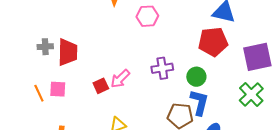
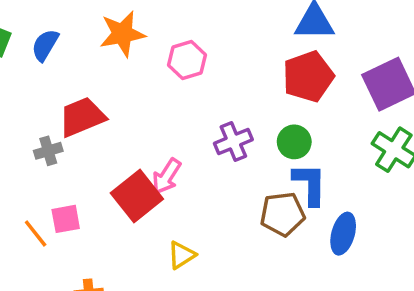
gray cross: (45, 47) -> (48, 151), moved
red trapezoid: (68, 52) -> (82, 117), moved, turned -100
red square: (101, 86) -> (137, 196), size x1.8

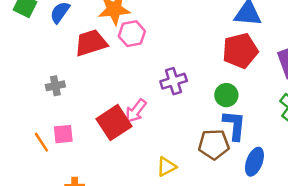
pink hexagon: (187, 60) -> (132, 34), moved
red trapezoid: (82, 117) -> (91, 43), moved
purple cross: (233, 141) -> (174, 81), moved
yellow triangle: (181, 255) -> (166, 167), moved

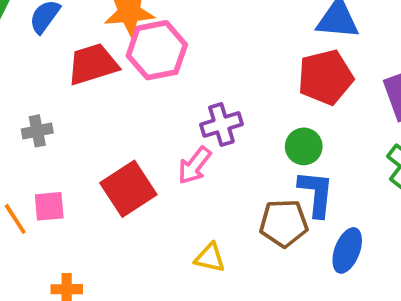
pink hexagon: (132, 34) -> (157, 50), size x1.4
pink arrow: (136, 111) -> (194, 165), moved
yellow triangle: (166, 167) -> (210, 258), turned 40

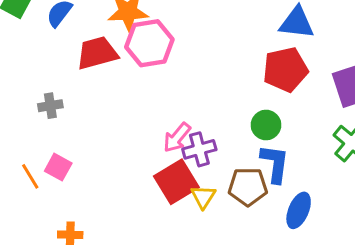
purple cross: (221, 124) -> (199, 149), moved
red square: (128, 189) -> (176, 182), moved
pink square: (49, 206) -> (58, 167), turned 32
yellow triangle: (210, 258) -> (203, 197), moved, turned 48

